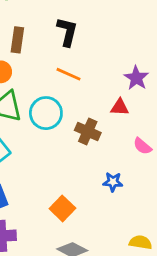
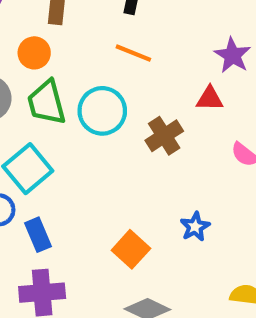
brown cross: (88, 131) -> (164, 136), turned 35
blue star: (113, 182) -> (195, 227), moved, turned -30

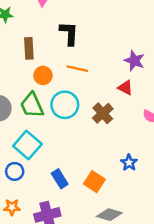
orange circle: (34, 53) -> (43, 75), moved
red triangle: (210, 99) -> (125, 88), turned 35
blue rectangle: (38, 235) -> (60, 179), moved

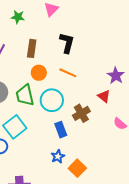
blue star: (129, 163) -> (58, 156), moved
blue rectangle: (60, 179) -> (61, 130), moved
orange square: (94, 182) -> (77, 168), moved

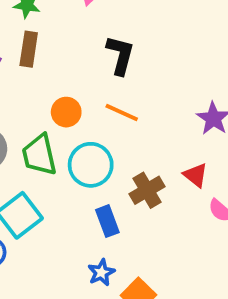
brown rectangle: (32, 48) -> (29, 49), moved
red triangle: (104, 96) -> (195, 175), moved

